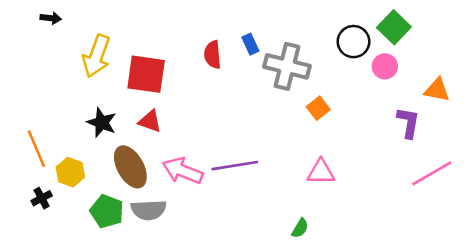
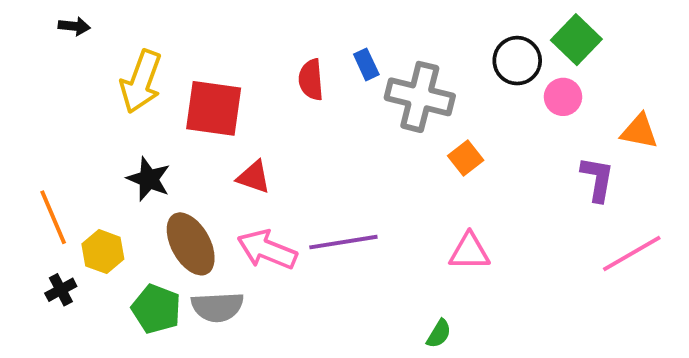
red triangle: (150, 121) -> (254, 177), moved

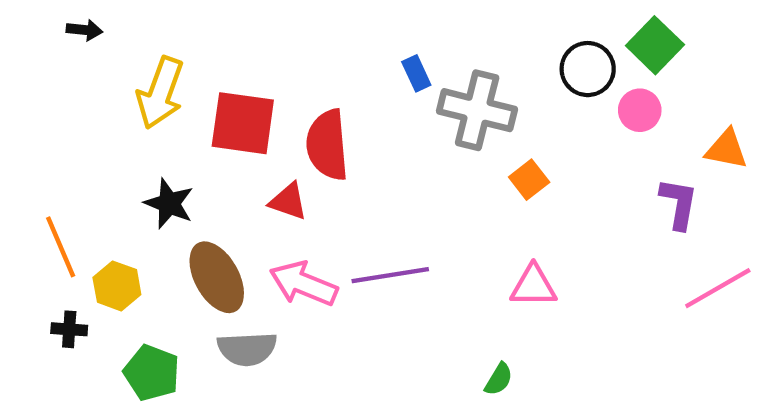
red semicircle: (311, 80) -> (327, 145), moved, size x1.5
black cross: (61, 290) -> (69, 329), turned 32
green pentagon: (156, 309) -> (152, 373), moved

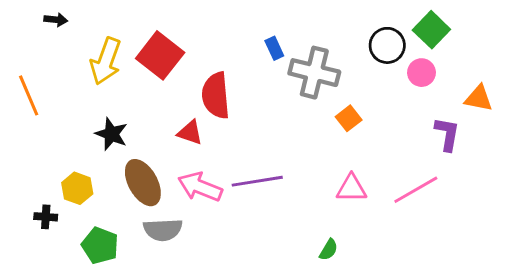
red square: (243, 123) -> (160, 55), moved, turned 30
orange line: (61, 247) -> (29, 95), moved
pink line: (718, 288) -> (416, 190), moved

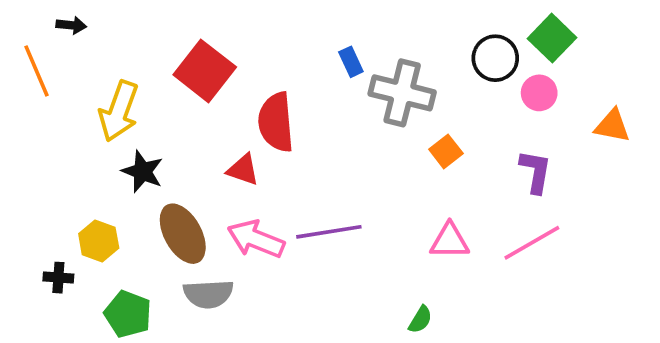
yellow arrow: (106, 61) -> (119, 111), moved
orange line: (29, 95) -> (37, 71), moved
purple L-shape: (447, 134) -> (535, 172), moved

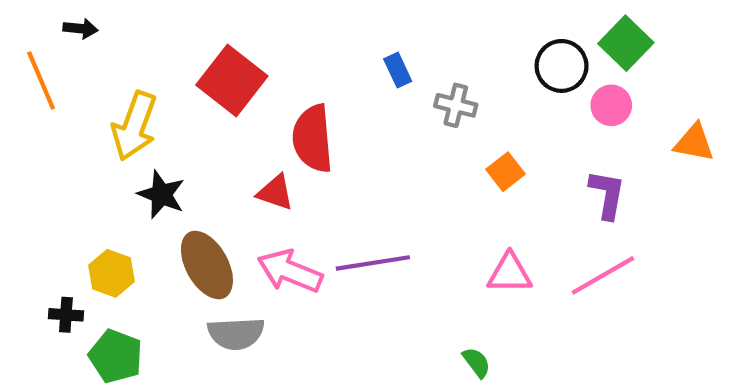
gray cross: (402, 93) -> (456, 105), size x0.6
green pentagon: (128, 314) -> (116, 356), moved
green semicircle: (420, 320) -> (476, 362), turned -68

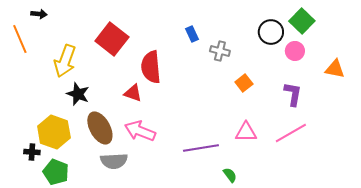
purple line: (373, 263) -> (201, 148), moved
yellow hexagon: (112, 273) -> (54, 132), size x1.5

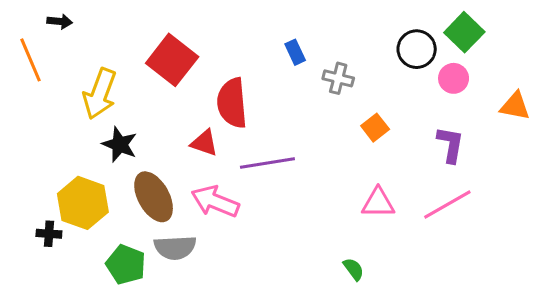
purple line: (201, 148) -> (267, 163), moved
green pentagon: (56, 172) -> (126, 264), moved

